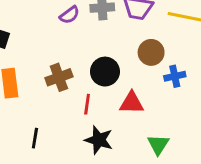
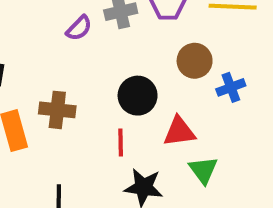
brown cross: (59, 77) -> (57, 110), moved, turned 35
green triangle: (158, 145) -> (203, 170), moved

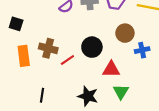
red line: (121, 142) -> (67, 60), moved, turned 48

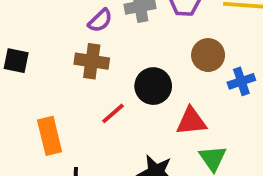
brown cross: (48, 48) -> (92, 61), moved
orange rectangle: (24, 56) -> (50, 136), moved

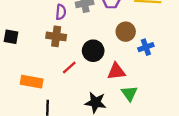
purple semicircle: (100, 21) -> (61, 12), turned -40
orange rectangle: (50, 136) -> (32, 82), turned -65

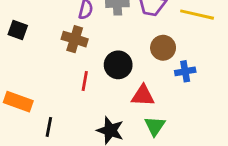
red line: (69, 67) -> (85, 81), turned -48
orange rectangle: (32, 82) -> (18, 102), moved

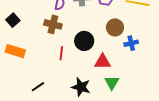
black square: (18, 30) -> (13, 20), turned 32
orange rectangle: (18, 102) -> (15, 51), moved
black line: (49, 127) -> (38, 87), turned 48

